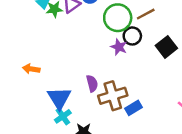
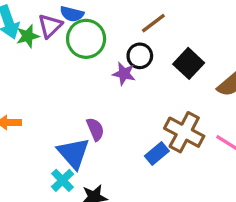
green circle: (118, 18) -> (86, 39), moved
brown cross: (113, 96) -> (184, 132), moved, turned -36
blue triangle: (59, 98) -> (74, 153), moved

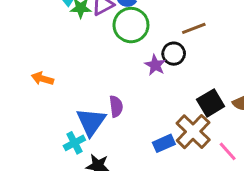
black square: (189, 63) -> (211, 103), moved

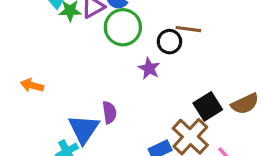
brown line: (194, 28) -> (188, 29), turned 30
black circle: (174, 54) -> (169, 42), moved

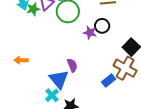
black circle: (169, 42) -> (102, 26), moved

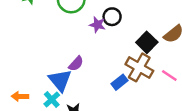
orange arrow: (21, 60) -> (20, 96), moved
purple semicircle: (72, 65) -> (76, 64), turned 64

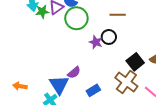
blue rectangle: (119, 82) -> (93, 90), moved
orange arrow: (20, 96) -> (20, 86), moved

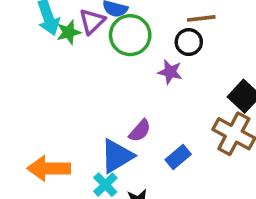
black circle: (109, 37) -> (189, 42), moved
blue triangle: (59, 85) -> (117, 156), turned 40
orange arrow: (20, 86) -> (49, 168), size x1.6

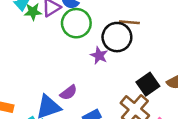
black circle: (189, 42) -> (117, 37), size x1.5

